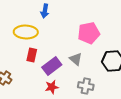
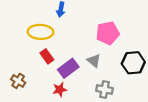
red rectangle: (32, 55) -> (47, 56), turned -48
red star: (52, 87) -> (60, 90), moved

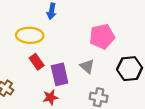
purple rectangle: (68, 68) -> (60, 74), turned -66

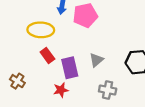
pink pentagon: (102, 36) -> (85, 15), moved
gray triangle: (87, 66) -> (96, 60), turned 40

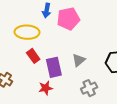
gray cross: (108, 90) -> (89, 88), turned -35

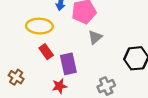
gray triangle: (79, 60) -> (95, 37), moved

